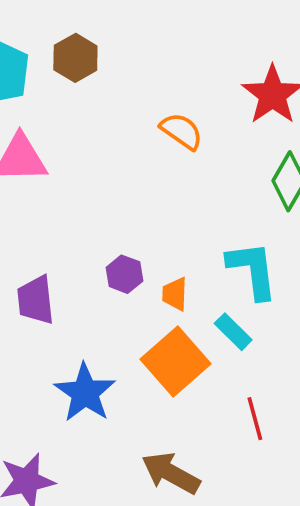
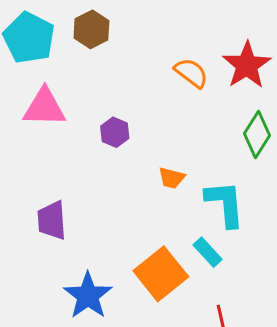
orange semicircle: (182, 131) -> (191, 73), moved
purple hexagon: (124, 274) -> (115, 132), moved
orange trapezoid: (175, 294) -> (172, 178), moved, turned -80

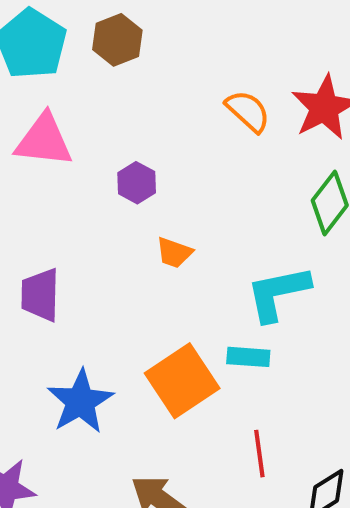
orange trapezoid: (172, 178) -> (174, 253), moved
cyan L-shape: (225, 204) -> (278, 293), turned -102
cyan rectangle: (208, 252) -> (248, 357), turned -48

